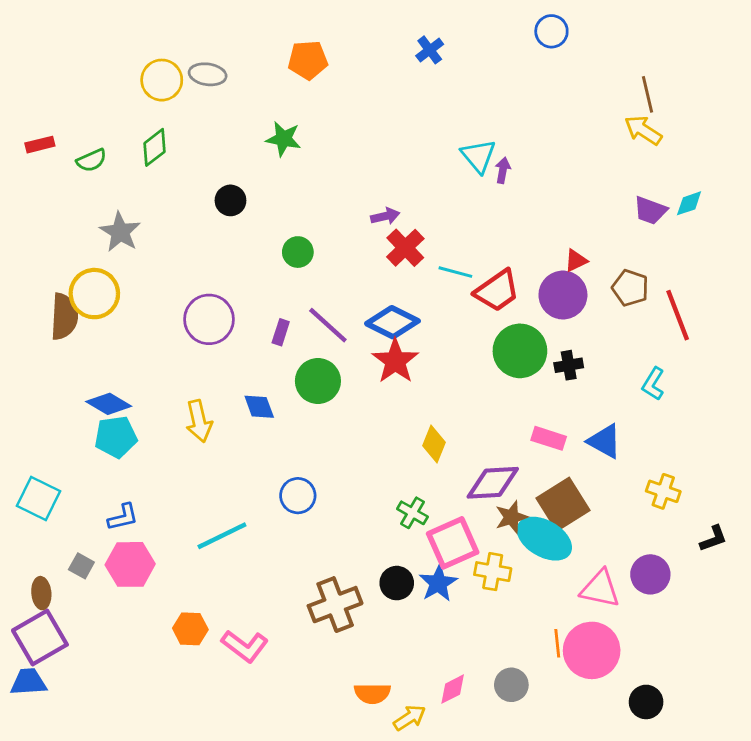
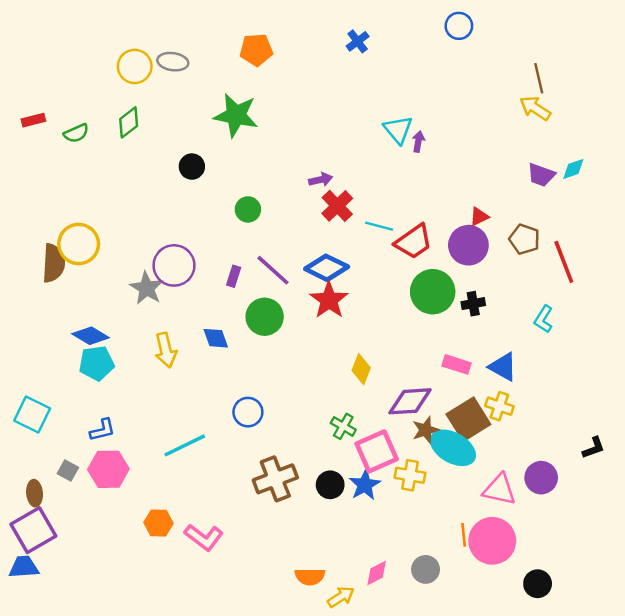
green star: (284, 139) -> (236, 115), size x1.5
gray star: (120, 232) -> (147, 288), moved
yellow cross: (663, 491) -> (499, 406), moved
brown cross: (335, 605) -> (275, 479), moved

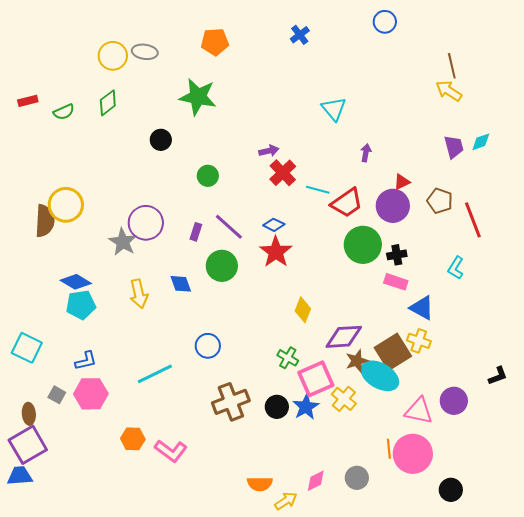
purple arrow: (418, 142) -> (366, 153), moved
purple trapezoid: (541, 175) -> (454, 147), turned -125
blue diamond: (327, 268) -> (274, 225), size x0.6
pink rectangle: (457, 364) -> (396, 282), moved
yellow cross: (410, 475) -> (344, 399), turned 30

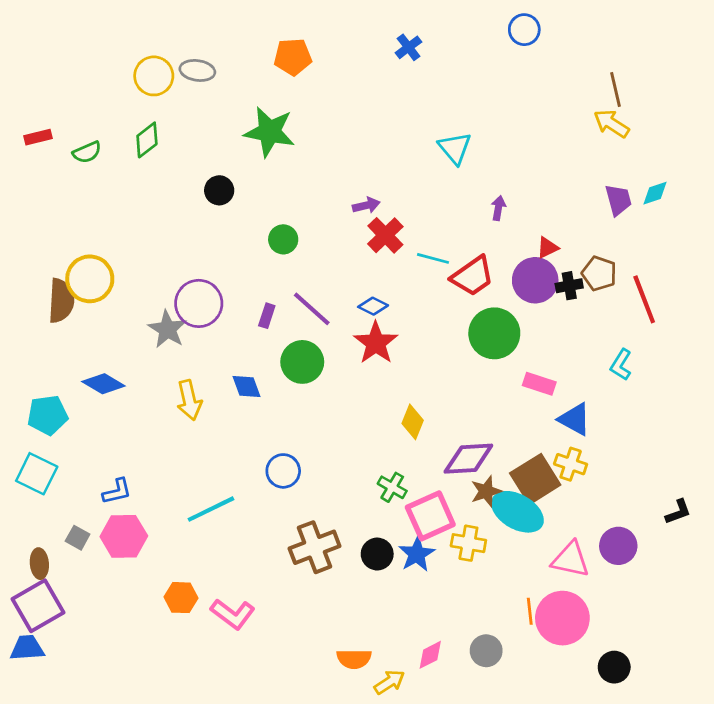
black cross: (397, 255) -> (569, 286), moved
cyan pentagon: (81, 305) -> (48, 415), moved
yellow cross: (344, 399) -> (468, 543), turned -30

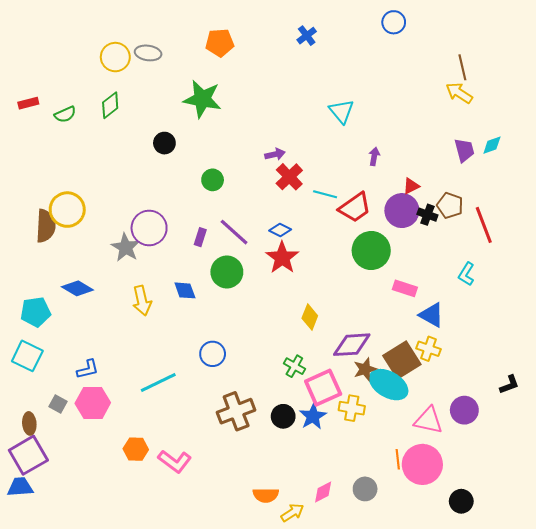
black cross: (569, 286) -> (427, 215), turned 30

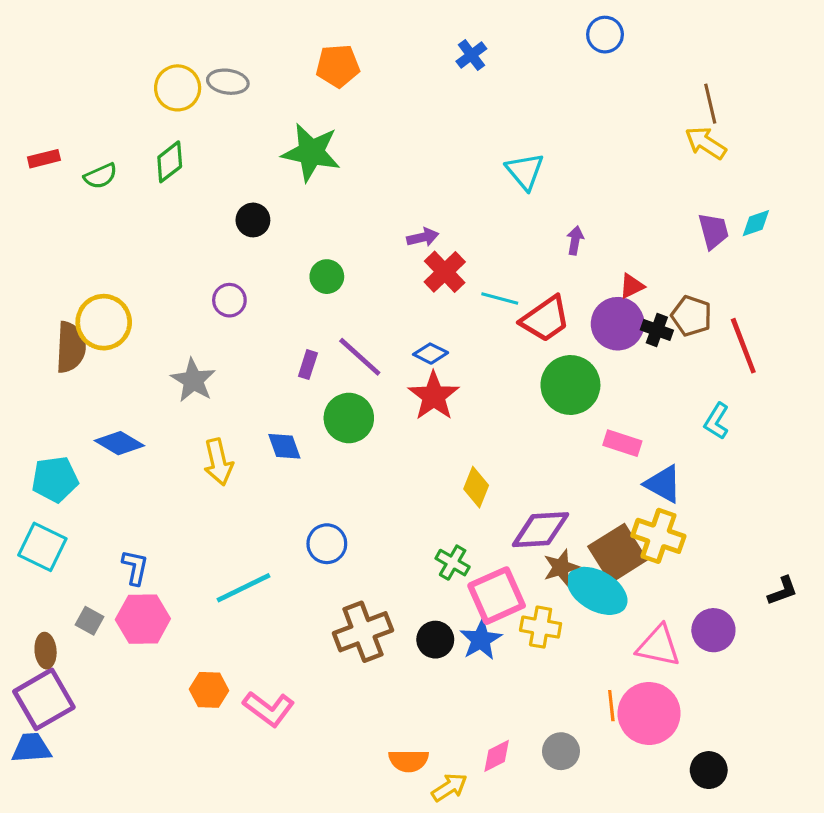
purple circle: (149, 228) -> (229, 300), moved, size x0.6
yellow cross: (428, 349) -> (658, 536), size x1.4
blue L-shape: (88, 369) -> (135, 567), turned -65

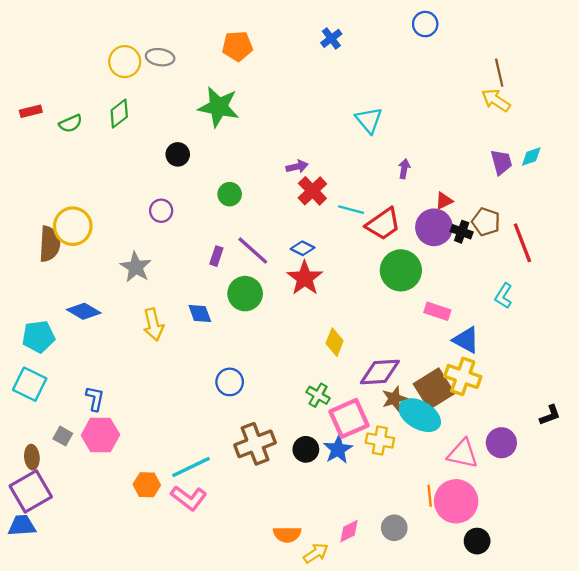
cyan line: (244, 588) -> (191, 467), moved
black circle: (709, 770) -> (477, 541), moved

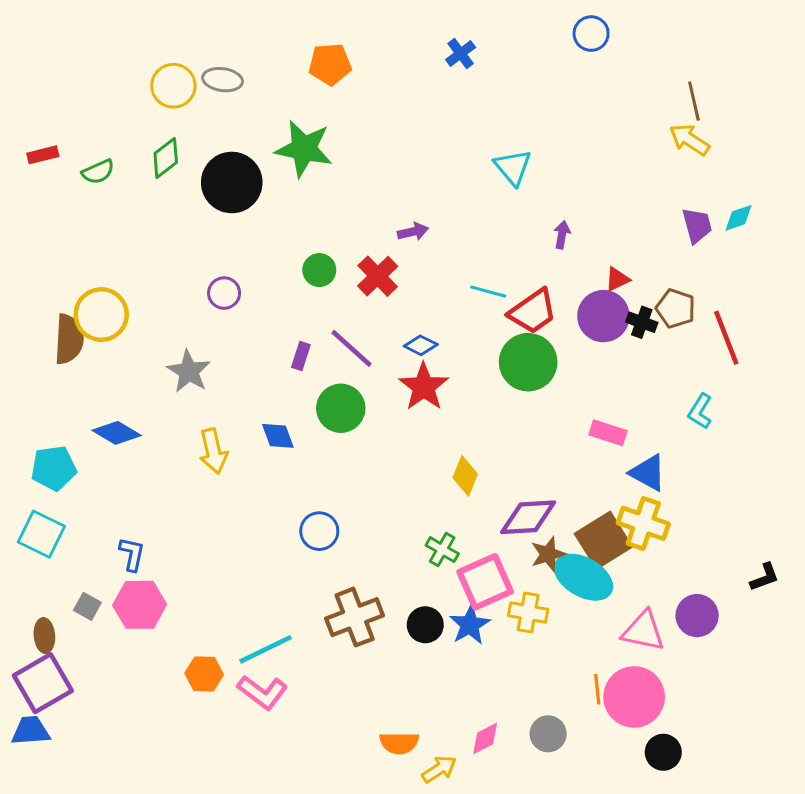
black circle: (178, 154) -> (232, 182), moved, size x1.8
red cross: (312, 191) -> (378, 276), moved
green circle: (401, 270) -> (528, 362), moved

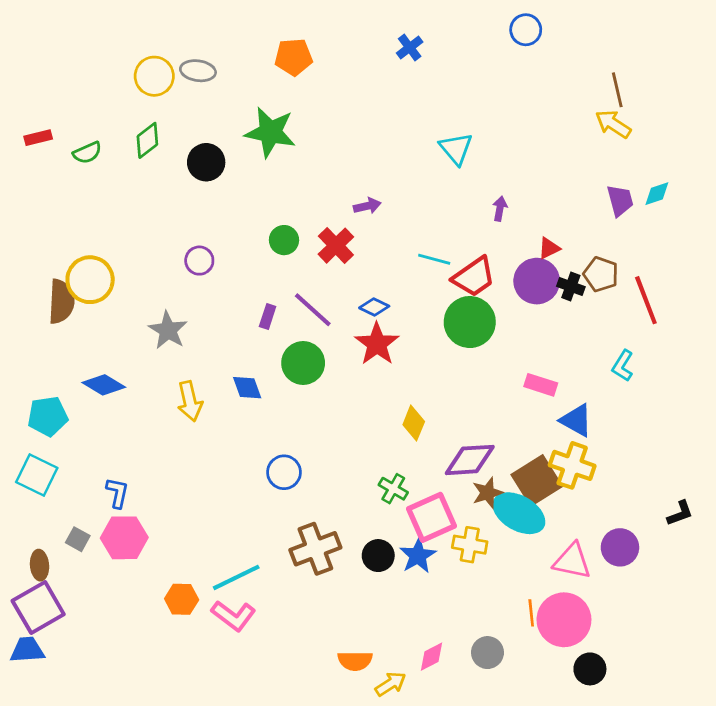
black circle: (232, 182) -> (206, 162), size x0.7

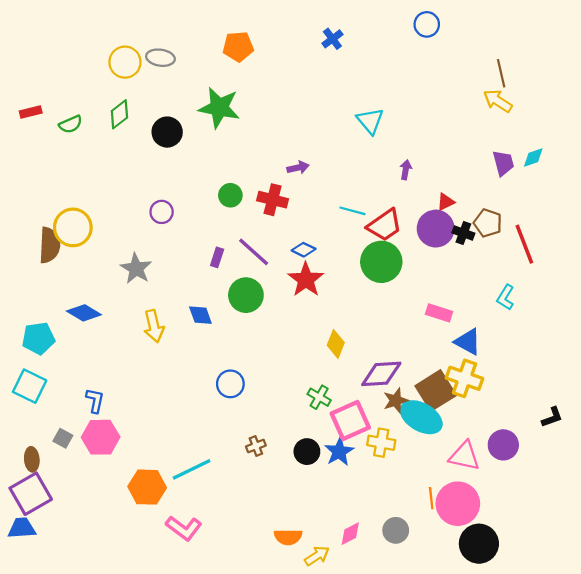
red cross: (336, 246) -> (273, 200), turned -32
brown cross: (315, 549) -> (256, 446), size x0.5
orange hexagon: (182, 599) -> (147, 487), size x1.4
pink L-shape: (233, 616) -> (184, 528), moved
black circle: (590, 669) -> (479, 544), size x1.5

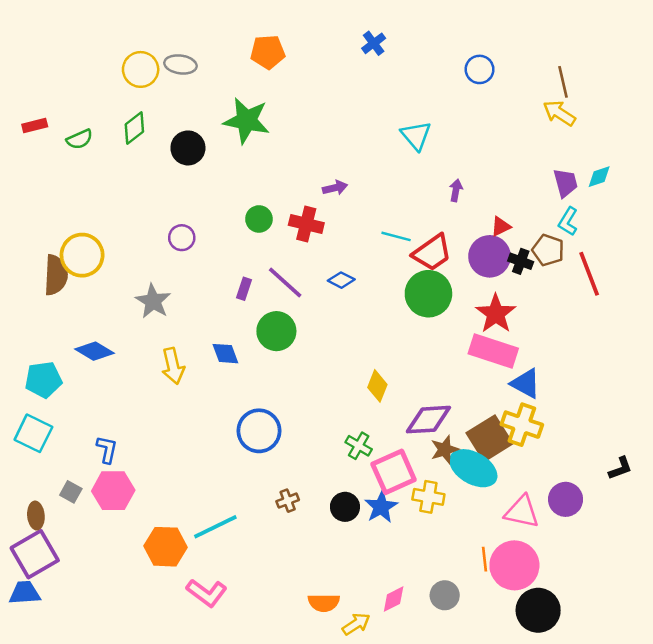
blue circle: (427, 24) -> (480, 69), moved
red star: (306, 280) -> (496, 314), moved
cyan L-shape: (506, 297) -> (568, 221), moved
pink rectangle: (439, 313) -> (493, 351), size x1.6
blue circle: (230, 384) -> (259, 431), size x1.4

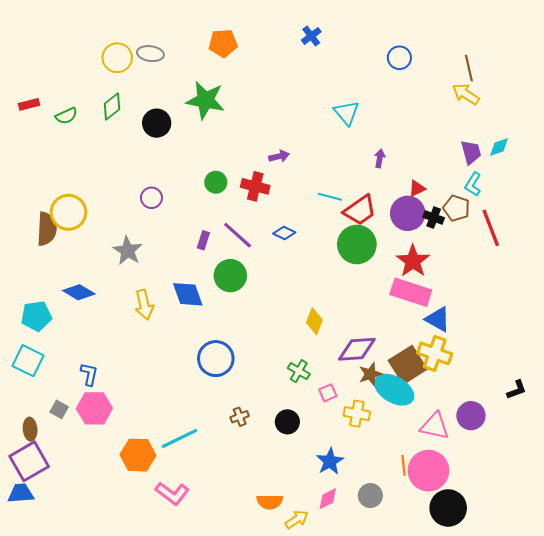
blue diamond: (225, 354) -> (188, 294), size x1.4
pink square: (394, 472) -> (328, 393), size x0.5
blue star: (381, 507) -> (330, 461), moved

